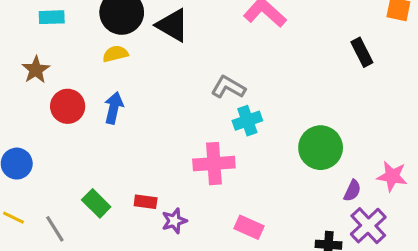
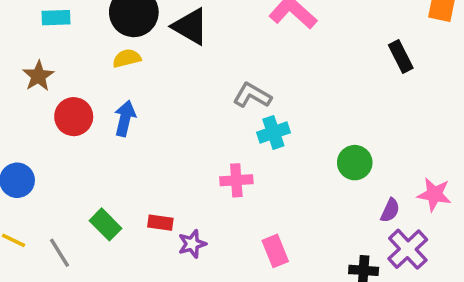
green circle: (321, 148) -> (355, 163), size x0.7
pink cross: (214, 164) -> (236, 180), size x0.7
pink rectangle: (249, 227) -> (275, 251), turned 44

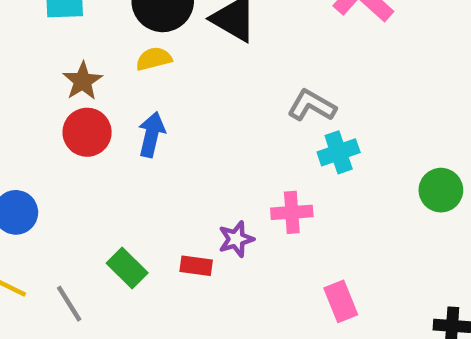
brown star: (38, 76) -> (83, 81), moved
purple star: (192, 244) -> (236, 239), moved

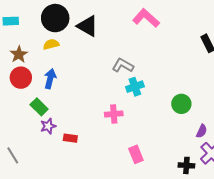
purple star: (236, 239) -> (48, 126), moved
green rectangle: (127, 268) -> (39, 107), moved

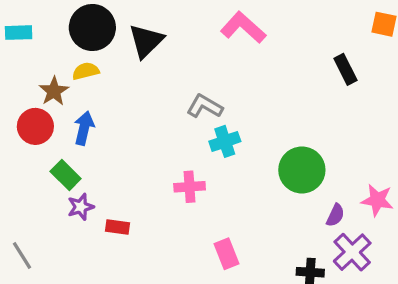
black triangle: (87, 26) -> (146, 41), turned 45
brown star: (19, 54) -> (54, 91), moved
green circle: (181, 104) -> (302, 170), size x1.4

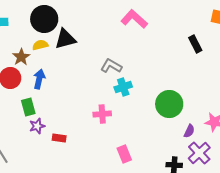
black triangle: (146, 41) -> (65, 39), moved, turned 30
green rectangle: (66, 175) -> (28, 107), turned 30

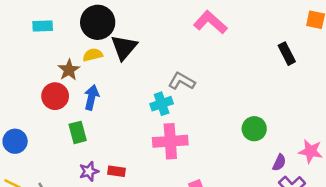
black triangle: (65, 39) -> (124, 47), turned -35
cyan cross: (123, 87) -> (162, 104), moved
green circle: (169, 104) -> (254, 129), size x0.7
pink cross: (102, 114) -> (170, 141), size x1.5
purple star: (37, 126) -> (89, 171), moved

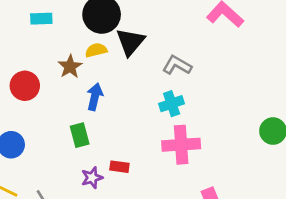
gray L-shape: (182, 81) -> (177, 65), moved
red circle: (55, 96) -> (25, 86), moved
red rectangle: (116, 171) -> (119, 167), moved

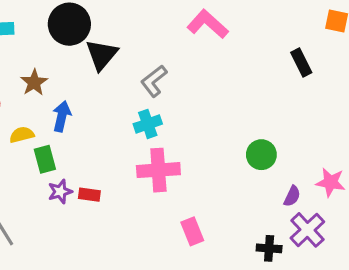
yellow semicircle: (96, 50) -> (22, 135), moved
gray L-shape: (177, 65) -> (154, 81), turned -68
purple star: (92, 178) -> (60, 192), moved

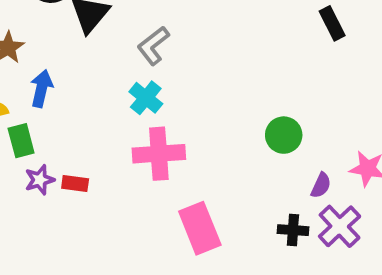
cyan cross: (148, 124) -> (146, 98), turned -32
pink rectangle: (192, 231) -> (200, 228), size x1.5
black cross: (269, 248) -> (293, 230), moved

